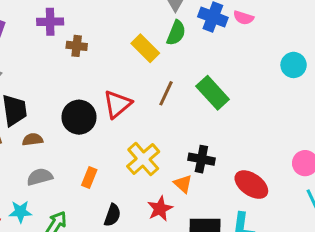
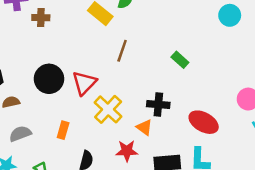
green rectangle: (213, 93) -> (180, 60), moved, size x0.6
red triangle: (117, 104) -> (84, 83), moved
red star: (160, 209) -> (127, 151), turned 30

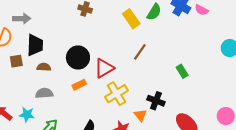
orange rectangle: (63, 130) -> (79, 85), moved, turned 32

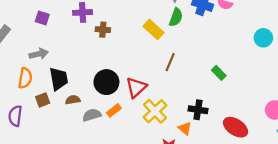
gray semicircle: (44, 93) -> (92, 115), moved

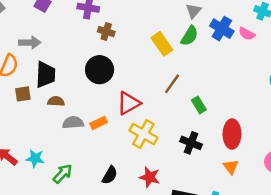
green rectangle: (219, 73) -> (199, 105), moved
black circle: (106, 82) -> (100, 70), moved
yellow cross: (155, 111) -> (143, 134), turned -30
red ellipse: (235, 127) -> (232, 134), moved, turned 45
orange triangle: (185, 128) -> (231, 167), moved

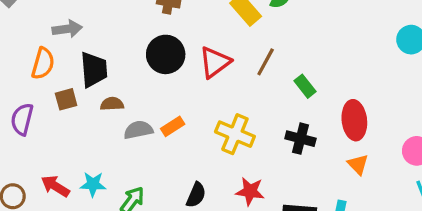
red triangle: (129, 103) -> (215, 62), moved

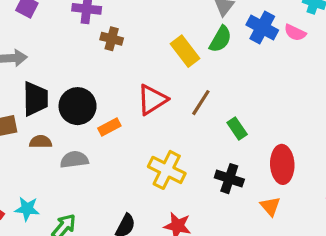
black circle: (166, 54) -> (78, 106), moved
brown semicircle: (112, 104) -> (41, 142), moved
orange rectangle: (173, 126) -> (109, 127), moved
orange triangle: (358, 164) -> (270, 206), moved

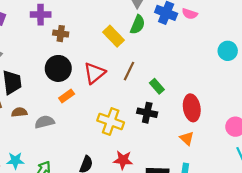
black circle: (78, 106) -> (58, 68), moved
black cross: (229, 179) -> (147, 113), moved

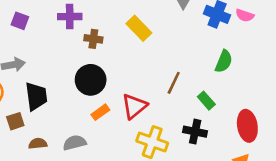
green semicircle: (138, 25) -> (224, 61), moved
yellow rectangle: (114, 36) -> (139, 28), moved
red triangle: (94, 73) -> (134, 106), moved
brown semicircle: (19, 112) -> (38, 144), moved

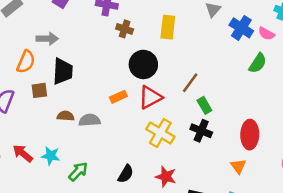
yellow rectangle: (139, 28) -> (168, 27), turned 40
green semicircle: (224, 61) -> (258, 63), moved
black circle: (91, 80) -> (143, 64), moved
green rectangle: (206, 101) -> (204, 105), moved
brown semicircle: (38, 144) -> (66, 116), moved

